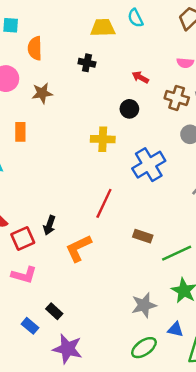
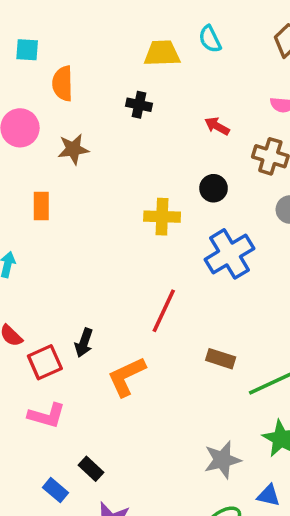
black circle: (129, 109) -> (214, 188), moved

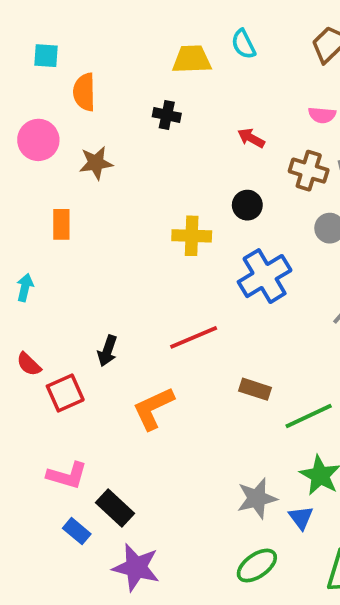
red line: (164, 311) -> (194, 337), turned 42
black arrow: (84, 343) -> (107, 351), moved
pink L-shape: (47, 415) -> (67, 475), moved
black rectangle: (91, 469) -> (115, 508), size x1.4
blue triangle: (269, 495) -> (301, 518), moved, turned 40

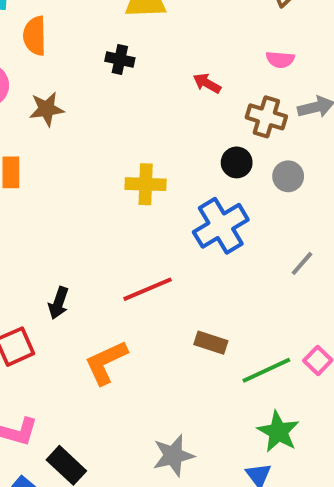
black circle: (247, 205) -> (237, 162), moved
gray star: (257, 498) -> (173, 455), moved

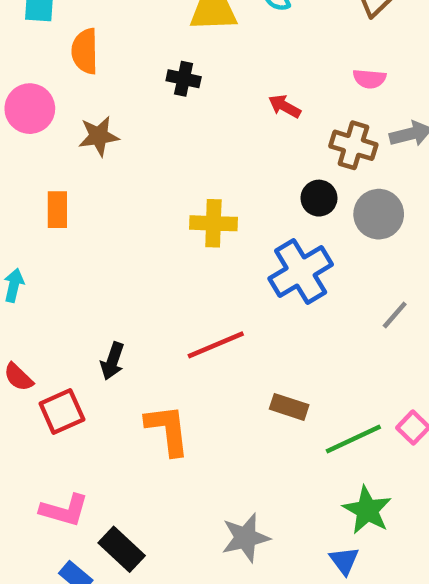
gray circle: (288, 176) -> (379, 214), size x1.4
orange L-shape: (106, 362) -> (168, 430), turned 108

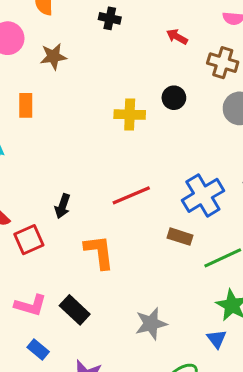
black circle: (319, 198) -> (174, 98), moved
blue cross: (301, 272) -> (203, 195), moved
black rectangle: (122, 549) -> (75, 310), moved

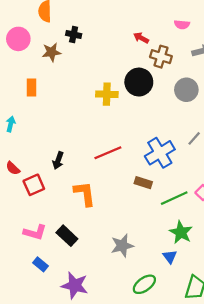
black cross: (110, 18) -> (74, 34), moved
brown cross: (223, 63) -> (161, 57), moved
black circle: (174, 98) -> (139, 82), size x1.6

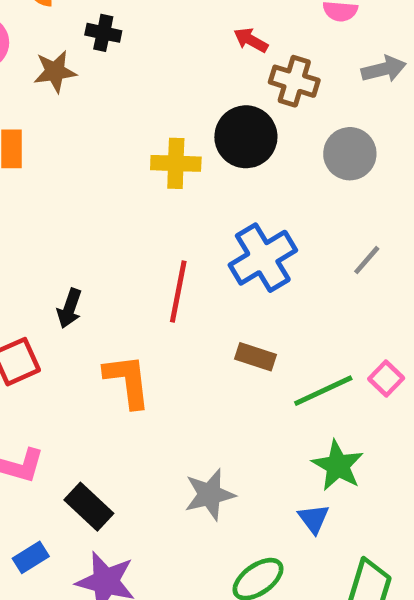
red line: (108, 153) -> (178, 291), turned -56
blue cross: (160, 153) -> (263, 258), moved
black rectangle: (67, 236) -> (89, 507), moved
blue rectangle: (40, 264) -> (31, 557), moved, turned -72

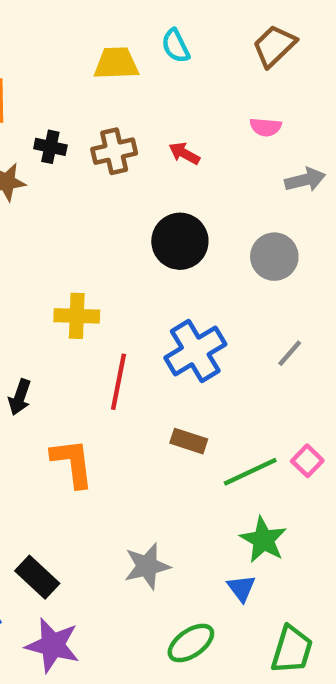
brown cross: (294, 81) -> (114, 151), moved, turned -30
yellow cross: (176, 163) -> (77, 316), moved

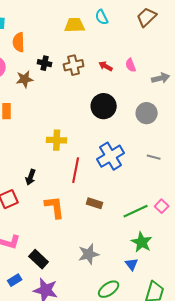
pink semicircle: (266, 127) -> (131, 65), moved, turned 64
gray line: (290, 353) -> (154, 157), turned 64
brown rectangle: (189, 441) -> (95, 203), moved

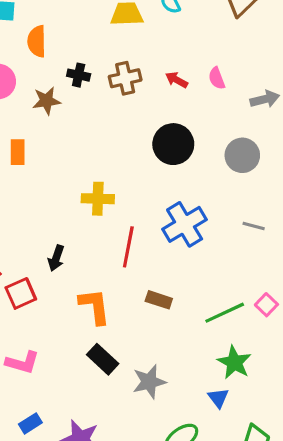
black rectangle: (39, 259) -> (103, 359), moved

